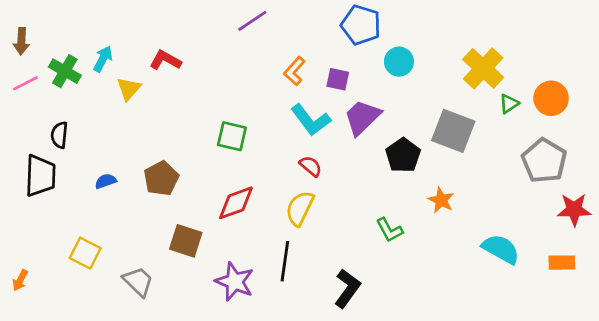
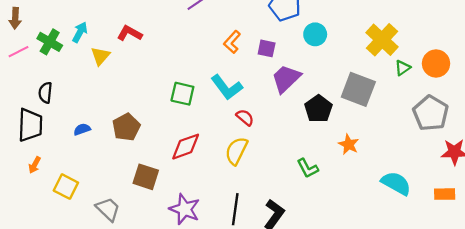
cyan L-shape: (311, 120) -> (227, 87), moved
black line: (285, 261) -> (235, 209), moved
orange arrow: (20, 280) -> (35, 165), moved

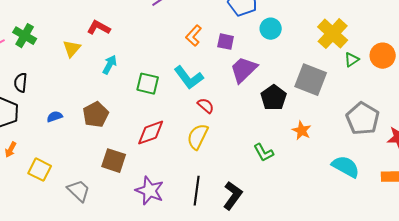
cyan arrow: (80, 32) -> (110, 65), moved
gray pentagon: (431, 113) -> (363, 119), moved

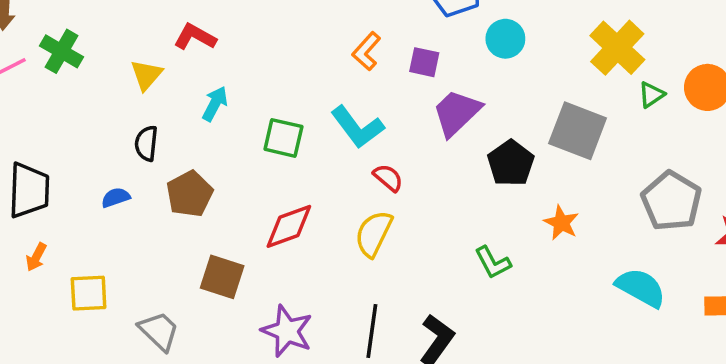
black semicircle: (21, 83) -> (146, 143), moved
yellow square: (40, 170) -> (89, 293), turned -30

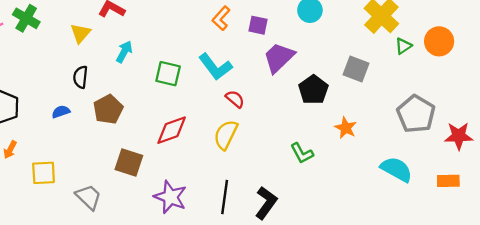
gray square: (578, 131) -> (356, 69), size x0.7

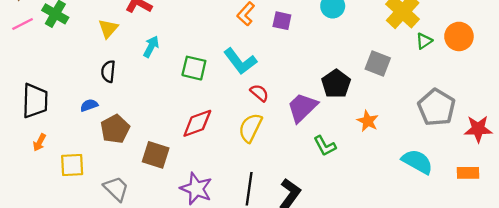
purple trapezoid: (279, 57) -> (302, 107), moved
brown pentagon: (108, 109) -> (115, 129), moved

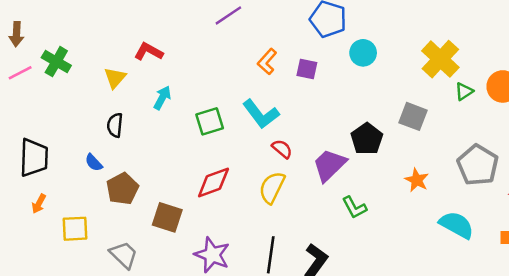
green square: (194, 68) -> (210, 121), turned -30
blue semicircle: (89, 105) -> (94, 163), turned -114
orange star: (368, 121) -> (417, 180), moved

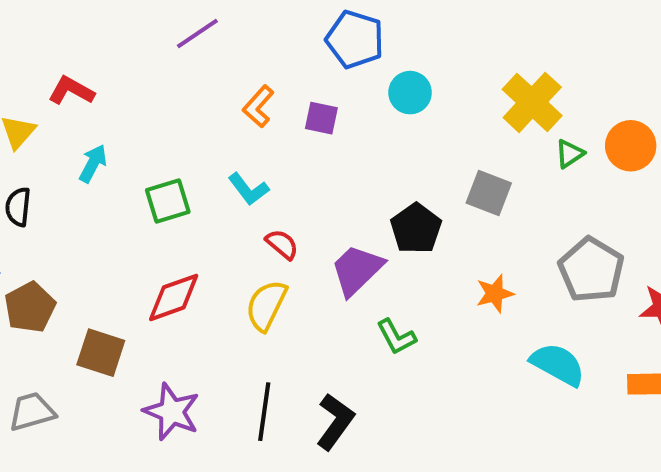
cyan L-shape: (261, 114) -> (249, 189), size x0.7
orange star: (417, 180) -> (495, 293), turned 30
gray trapezoid: (124, 255) -> (32, 412), turned -60

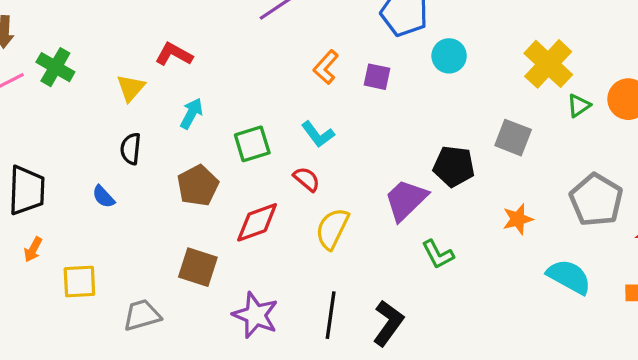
black pentagon: (416, 228) -> (454, 166), turned -30
red semicircle: (282, 244) -> (307, 179), moved
brown pentagon: (30, 307) -> (198, 186), moved

